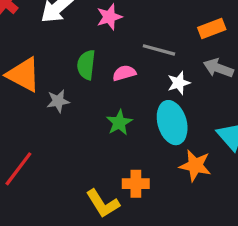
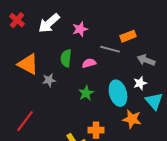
orange rectangle: (212, 28) -> (128, 36), moved
white star: (179, 83) -> (140, 83), moved

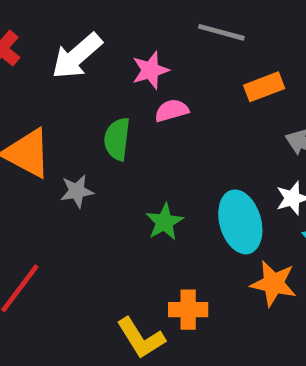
gray line: (110, 49) -> (221, 32), moved
pink semicircle: (89, 63) -> (172, 111), moved

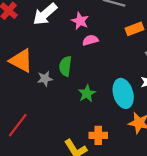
pink star: (150, 70) -> (80, 21), turned -30
green semicircle: (117, 139) -> (65, 66), moved

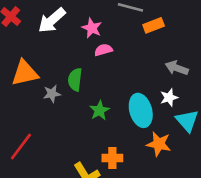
orange rectangle: (134, 29) -> (154, 25), moved
orange triangle: (21, 61) -> (25, 73), turned -40

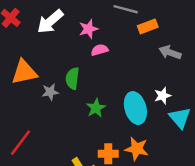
pink star: (92, 28) -> (88, 29), turned 30
gray arrow: (177, 68) -> (170, 52), moved
orange star: (159, 144) -> (137, 149), moved

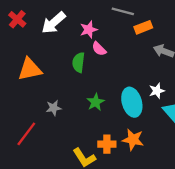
pink semicircle: (100, 50) -> (99, 49), turned -119
green semicircle: (72, 78) -> (79, 62), moved
gray star: (50, 92) -> (54, 108), moved

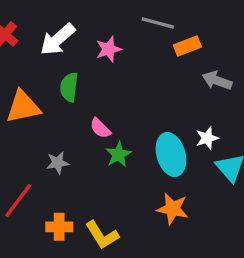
pink semicircle: (99, 49) -> (100, 128), moved
green semicircle: (79, 62) -> (69, 87), moved
orange cross: (107, 144) -> (59, 227), moved

